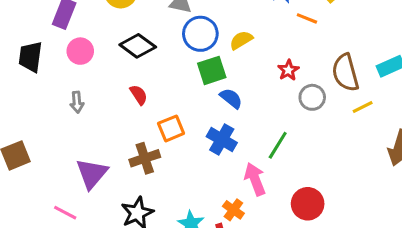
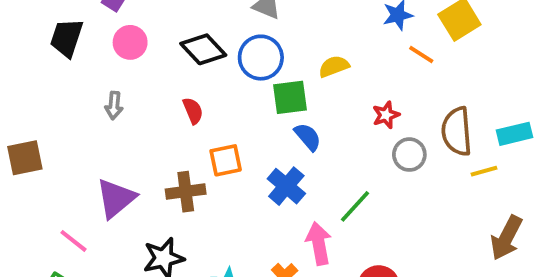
blue circle: (200, 34) -> (261, 58), moved
yellow line: (363, 107) -> (484, 171), moved

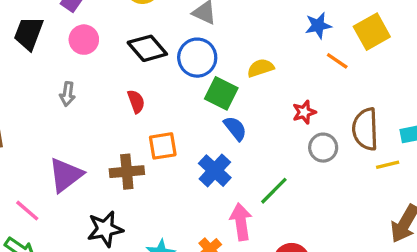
green square: (290, 97) -> (221, 93), turned 32

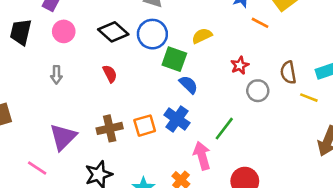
brown semicircle: (365, 129) -> (288, 72), size x0.7
orange square: (163, 146) -> (145, 126), moved
yellow line: (388, 165) -> (309, 98), turned 42

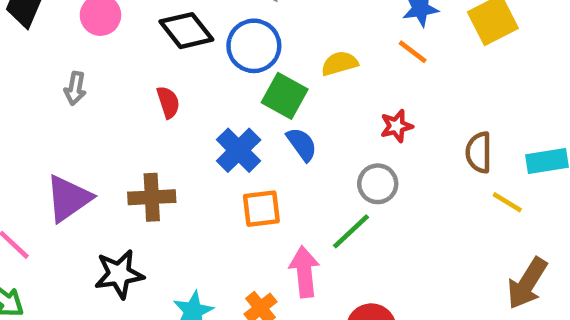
orange line: (260, 23) -> (413, 52), moved
gray circle: (258, 91) -> (378, 184), moved
blue cross: (177, 119) -> (239, 150), moved
orange square: (145, 126) -> (261, 209), moved

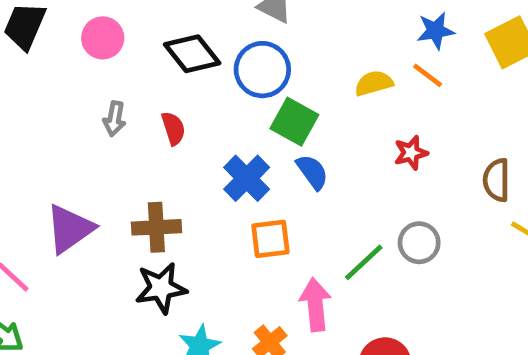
yellow semicircle: (340, 63) -> (374, 83), moved
gray arrow: (75, 88) -> (114, 119), moved
gray circle: (378, 184) -> (419, 243), moved
black star: (119, 274) -> (161, 288), moved

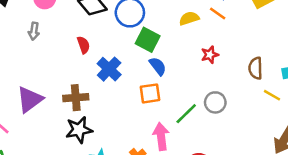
gray arrow: (114, 119) -> (34, 31), moved
blue cross: (247, 178) -> (109, 69), moved
orange square: (270, 239) -> (150, 93), moved

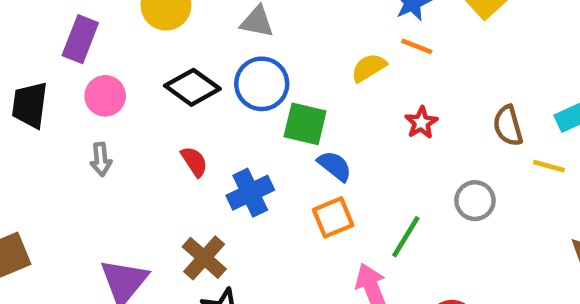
blue cross: (109, 69) -> (250, 193), turned 35
brown cross: (76, 98) -> (204, 258), turned -30
gray circle: (215, 102) -> (475, 201), moved

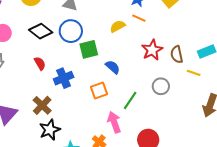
red star: (421, 123) -> (152, 50), moved, size x1.5
green square: (305, 124) -> (89, 49), turned -30
blue semicircle: (335, 166) -> (113, 67), moved

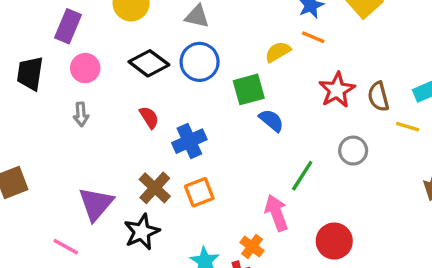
green square: (89, 49) -> (249, 89), moved
orange square: (99, 91) -> (199, 192), moved
black star: (50, 130) -> (142, 232), moved

